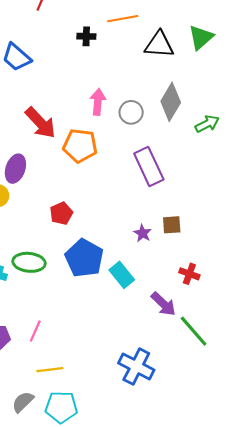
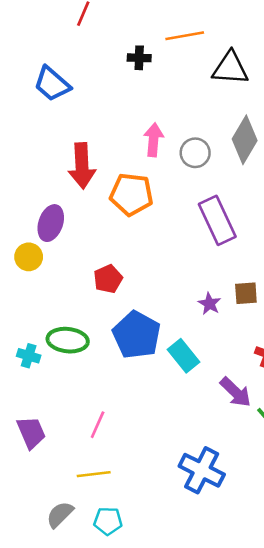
red arrow: (40, 123) -> (82, 166), turned 40
pink line: (35, 331) -> (98, 425), moved
cyan pentagon: (61, 407) -> (108, 521), size x0.7

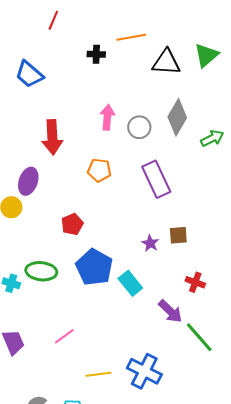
orange pentagon: (131, 194) -> (99, 170), moved, size x0.7
pink line: (98, 425) -> (64, 336), turned 30
yellow line: (94, 474) -> (98, 374), moved

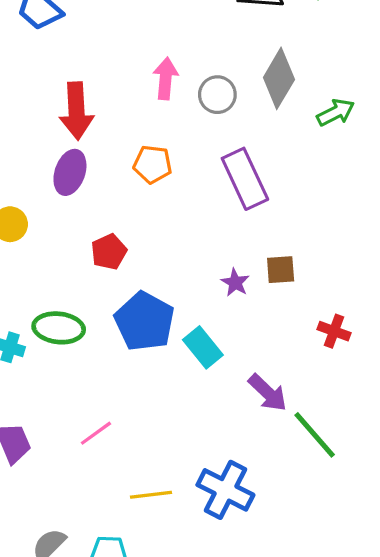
purple ellipse: (28, 181) -> (70, 172), moved
red cross: (195, 282) -> (334, 331), moved

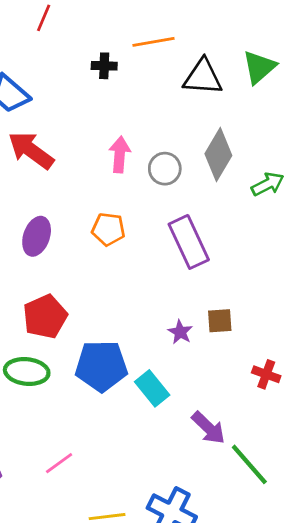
red arrow: (76, 111) -> (31, 150), moved, turned 129
red pentagon: (109, 252) -> (45, 317), moved, size x1.4
blue pentagon: (144, 321) -> (101, 366), turned -30

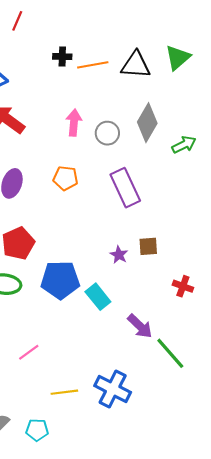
orange line: (154, 42) -> (93, 65), moved

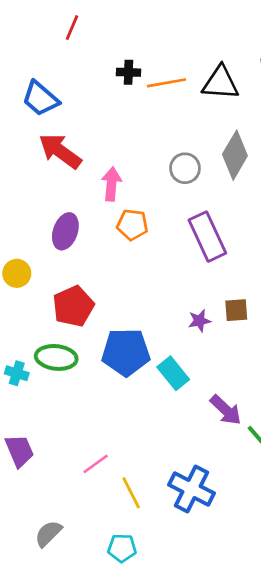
pink arrow: (74, 123) -> (111, 184), moved
purple star: (119, 255) -> (199, 321), turned 30
pink line: (29, 352) -> (96, 464), moved
yellow line: (64, 392) -> (131, 493), turned 70
cyan pentagon: (37, 430) -> (122, 548), moved

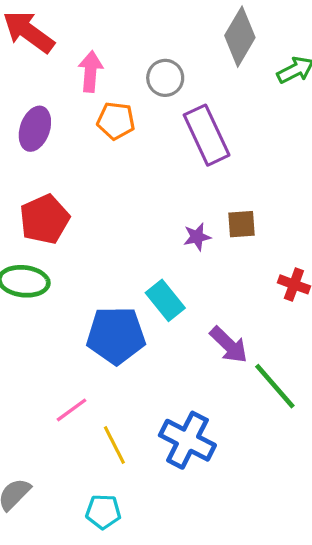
gray circle: (185, 168) -> (165, 78), moved
blue pentagon: (126, 352) -> (116, 335), moved

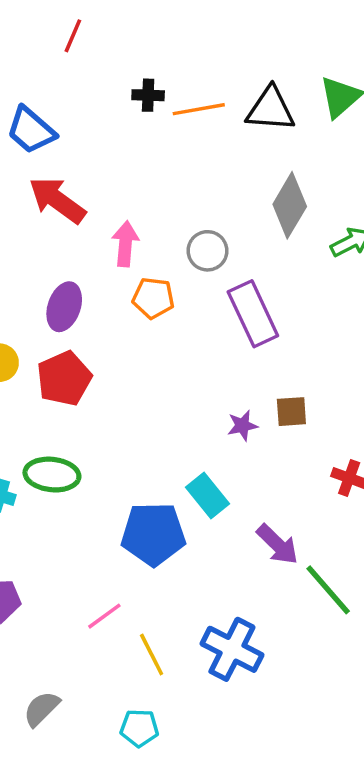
red pentagon: (44, 219) -> (64, 378), moved

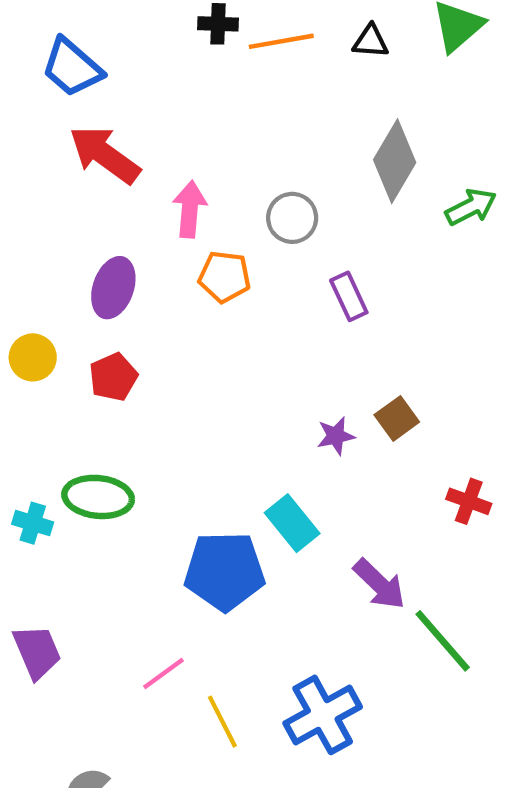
black triangle: (270, 109) -> (371, 41), size x0.6
purple rectangle: (253, 314) -> (349, 296), size x0.6
red pentagon: (64, 378) -> (113, 377), size x0.7
brown square: (291, 412) -> (397, 418), turned -32
blue cross: (232, 649) -> (323, 715), turned 34

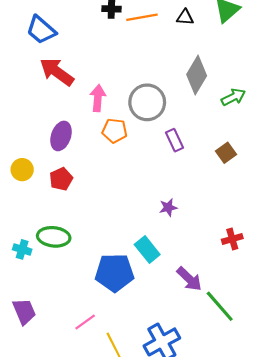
gray circle: (292, 218) -> (147, 102), size x1.5
brown square: (397, 418) -> (226, 153), moved
red cross: (469, 501) -> (232, 239), turned -36

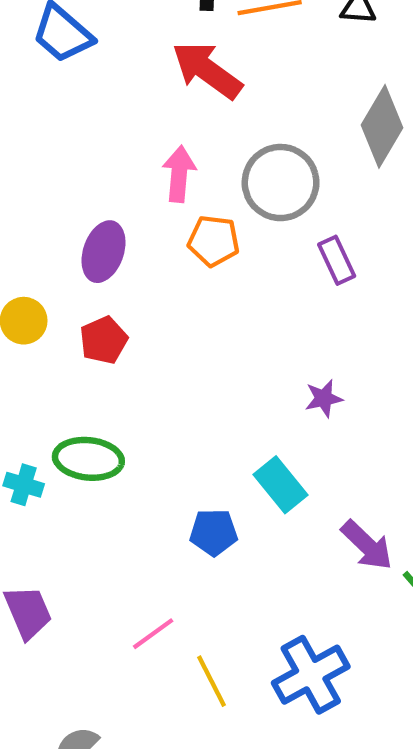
red arrow: (57, 72) -> (207, 70), moved
blue pentagon: (115, 273) -> (214, 532), size x0.6

